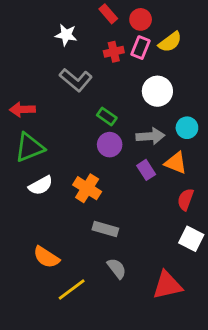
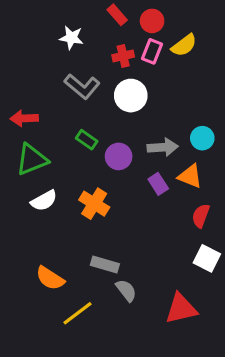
white circle: (157, 91) -> (131, 96), moved
green rectangle: (107, 116) -> (87, 140), moved
gray rectangle: (105, 229) -> (105, 265), moved

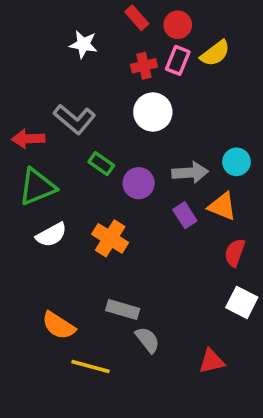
gray L-shape: (82, 86) -> (75, 119), moved
red triangle: (181, 309) -> (212, 361), size x0.7
yellow line: (77, 313) -> (91, 366), turned 52

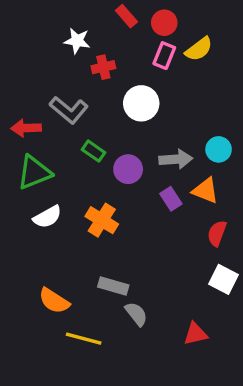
red cross: (144, 66) -> (103, 67), moved

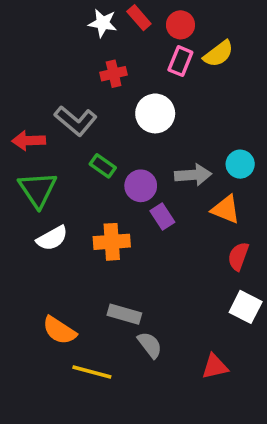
white star: (77, 41) -> (103, 23), moved
green triangle: (34, 172) -> (38, 189), turned -42
purple rectangle: (171, 199) -> (162, 217), moved
orange cross: (102, 220) -> (112, 242), turned -36

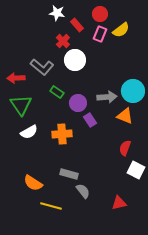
red rectangle: (139, 18) -> (77, 25), moved
red cross: (114, 74) -> (63, 41), turned -32
white circle: (155, 113) -> (75, 60), moved
cyan circle: (240, 164) -> (133, 91), size x1.5
red semicircle: (238, 256) -> (125, 148), moved

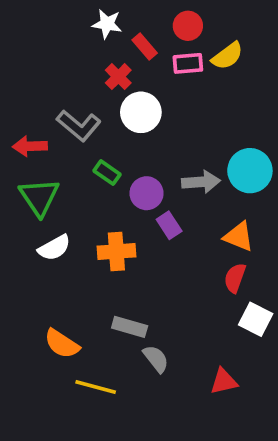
pink rectangle: (100, 34) -> (188, 63), turned 63
orange triangle: (125, 116) -> (239, 236), moved

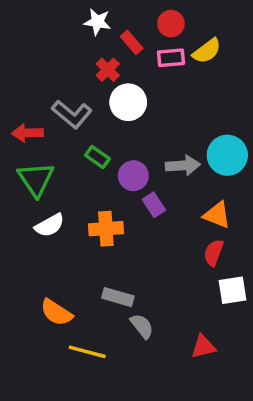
white square: (256, 319) -> (232, 290), turned -36

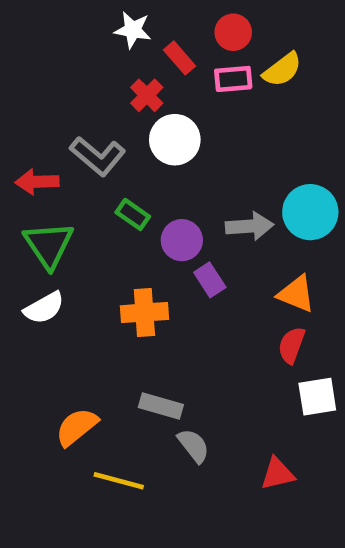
white semicircle: (50, 225) -> (44, 308), moved
orange semicircle: (56, 312) -> (77, 427), turned 108

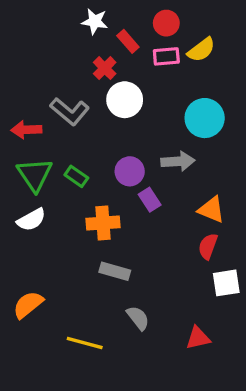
cyan circle: (310, 212) -> (205, 118), moved
green rectangle: (133, 214) -> (76, 176), moved
gray rectangle: (161, 406) -> (115, 271), moved
orange semicircle: (77, 427) -> (28, 305), moved

